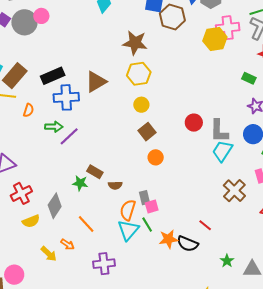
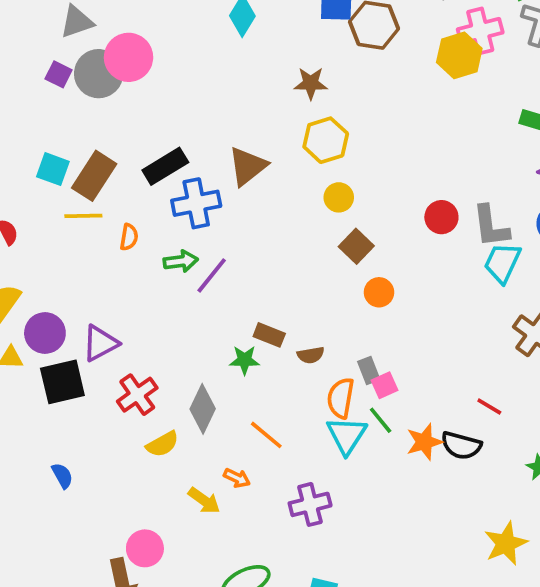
pink circle: (41, 16) -> (129, 57), size x1.6
brown star: (135, 43) -> (311, 83), size x0.7

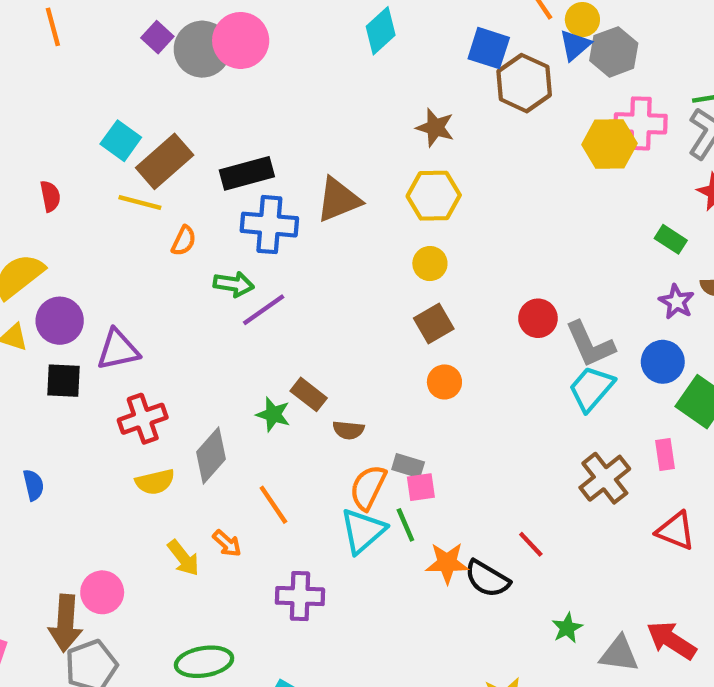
gray L-shape: (491, 226) -> (590, 344), turned -33
gray rectangle: (369, 371) -> (408, 466), turned -68
black square: (62, 382) -> (64, 381), size x0.7

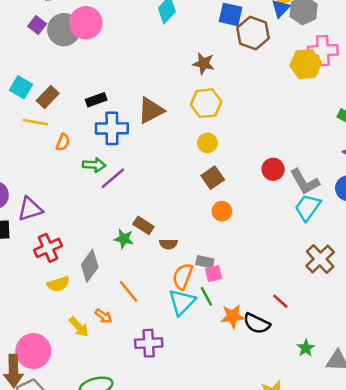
brown rectangle: (165, 161) -> (48, 97), size x0.7
black rectangle: (247, 173) -> (96, 100), size x0.7
pink circle: (102, 592) -> (33, 351), size x1.4

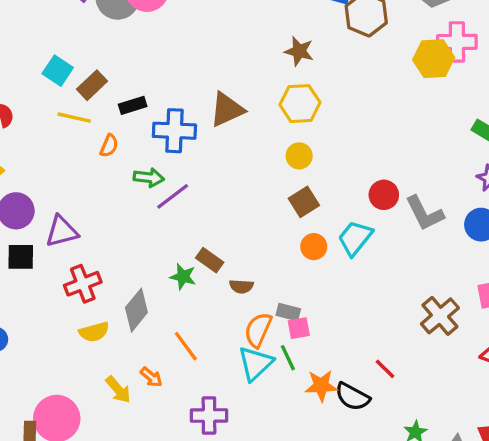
black rectangle: (96, 100) -> (133, 105), moved
cyan trapezoid: (308, 207) -> (355, 238), moved

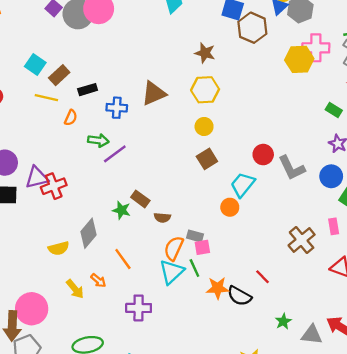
blue cross: (174, 131) -> (117, 108), size x0.7
orange circle: (314, 247) -> (230, 207), moved
red cross: (83, 284) -> (54, 186), moved

